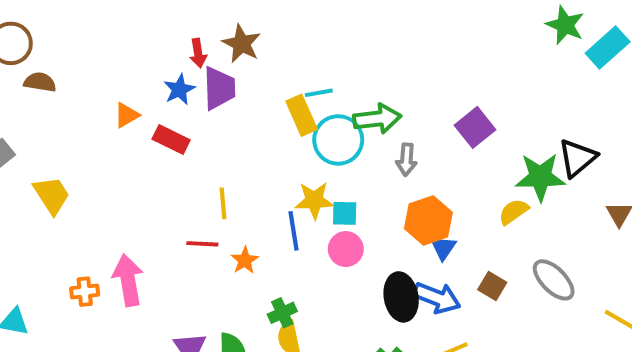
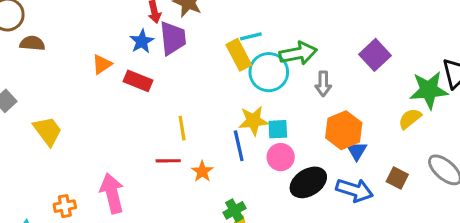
orange cross: (85, 292) -> (65, 206), moved
black ellipse: (401, 297) -> (308, 182), moved, turned 72

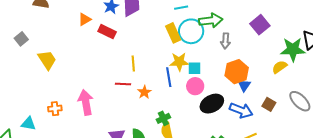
yellow rectangle: (239, 55) -> (173, 33), moved

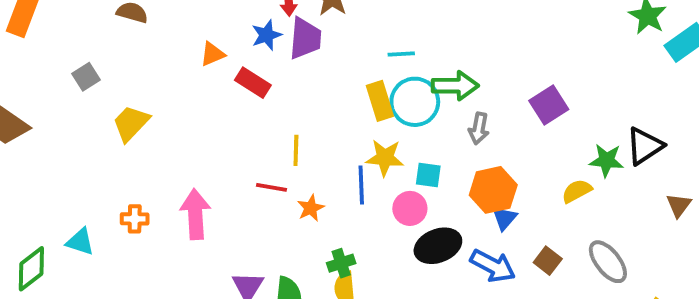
green star: (293, 49) -> (607, 160), size x0.7
yellow trapezoid: (47, 60) -> (131, 123), turned -110
cyan square: (194, 68) -> (428, 175), moved

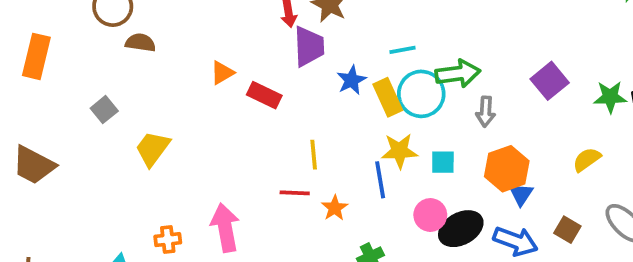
blue star: (267, 35) -> (351, 80), moved
green star: (607, 160) -> (610, 97), moved
pink circle: (410, 208) -> (430, 215), moved

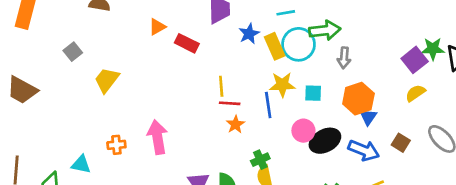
purple square: (550, 81) -> (415, 60), moved
red line: (295, 193) -> (230, 103), moved

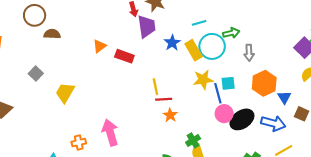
green arrow: (325, 30) -> (231, 33), size x0.7
blue line: (268, 105) -> (218, 93), moved
blue triangle: (368, 117) -> (284, 97), moved

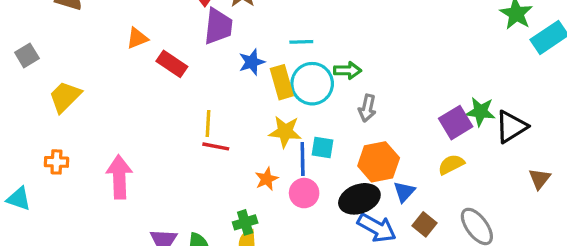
orange star: (170, 115) -> (267, 179), moved
black ellipse: (242, 119) -> (359, 199), moved
orange cross: (79, 143) -> (56, 162), moved

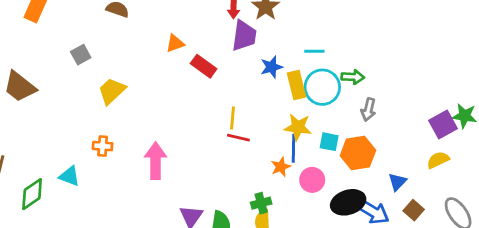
blue line: (303, 159) -> (293, 148), moved
orange hexagon: (379, 162) -> (358, 153), moved
black ellipse: (359, 199) -> (348, 202), moved

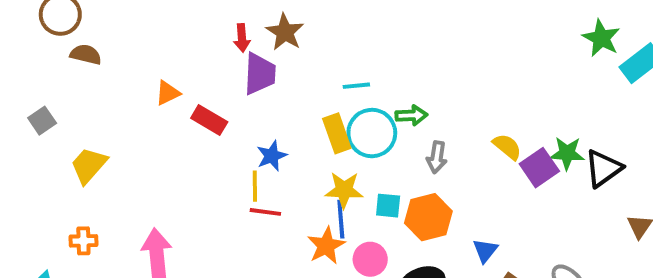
blue star: (272, 67) -> (272, 156), moved
yellow semicircle: (438, 160) -> (507, 147), moved, turned 70
orange star: (281, 167) -> (326, 246), size x1.4

